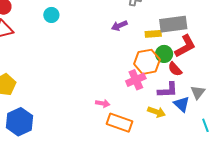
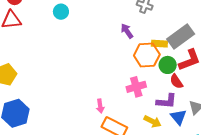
gray rectangle: (173, 24) -> (181, 37), turned -36
purple arrow: (119, 26) -> (127, 31), turned 70
orange hexagon: (147, 62) -> (147, 55), moved
pink arrow: (103, 103) -> (100, 106), turned 64

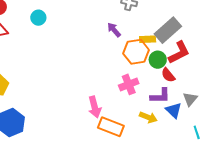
cyan circle: (61, 12) -> (38, 18), moved
pink arrow: (100, 106) -> (95, 107), size x1.5

